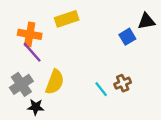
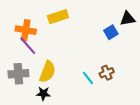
gray cross: (21, 84) -> (18, 74), turned 30
black star: (36, 107) -> (43, 93), moved

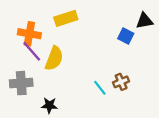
blue square: (111, 32) -> (126, 36), turned -32
yellow semicircle: (48, 72) -> (54, 58), moved

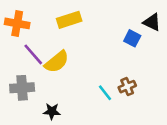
black triangle: (145, 21) -> (152, 22), turned 36
orange cross: (29, 34) -> (17, 23), moved
yellow semicircle: (54, 58) -> (57, 62), turned 30

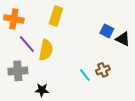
yellow rectangle: (69, 20) -> (56, 16), turned -54
black triangle: (152, 22) -> (123, 39), moved
yellow semicircle: (57, 62) -> (46, 50), turned -40

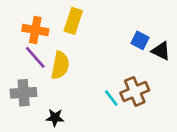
orange cross: (14, 19) -> (35, 30), moved
brown cross: (103, 70) -> (135, 91), size x1.5

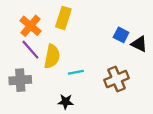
orange cross: (35, 30) -> (30, 26), turned 30
cyan line: (111, 98) -> (76, 72), moved, turned -63
black star: (55, 118) -> (66, 102), moved

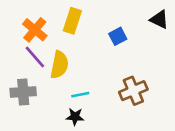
blue square: (121, 35) -> (118, 36), moved, turned 35
black triangle: (139, 44) -> (159, 19), moved
cyan line: (76, 72) -> (80, 95), moved

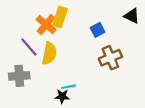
orange cross: (35, 30) -> (46, 24), moved
brown cross: (133, 91) -> (110, 58), moved
cyan line: (80, 95) -> (69, 87), moved

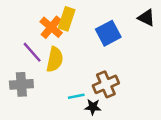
blue square: (98, 30) -> (108, 33), size x1.5
brown cross: (110, 58) -> (106, 84), moved
black star: (62, 96) -> (93, 107), moved

